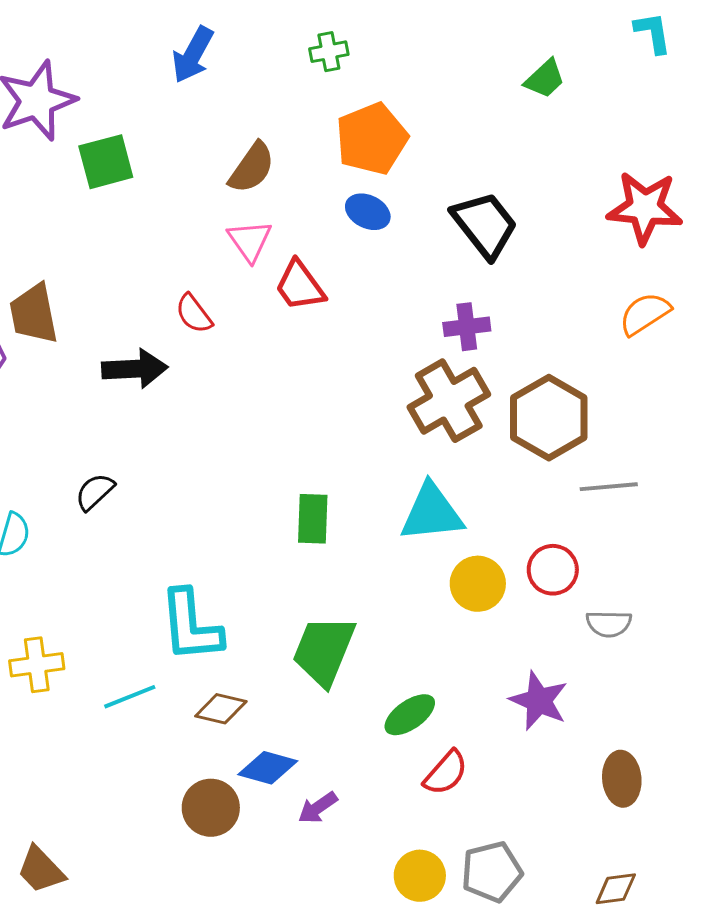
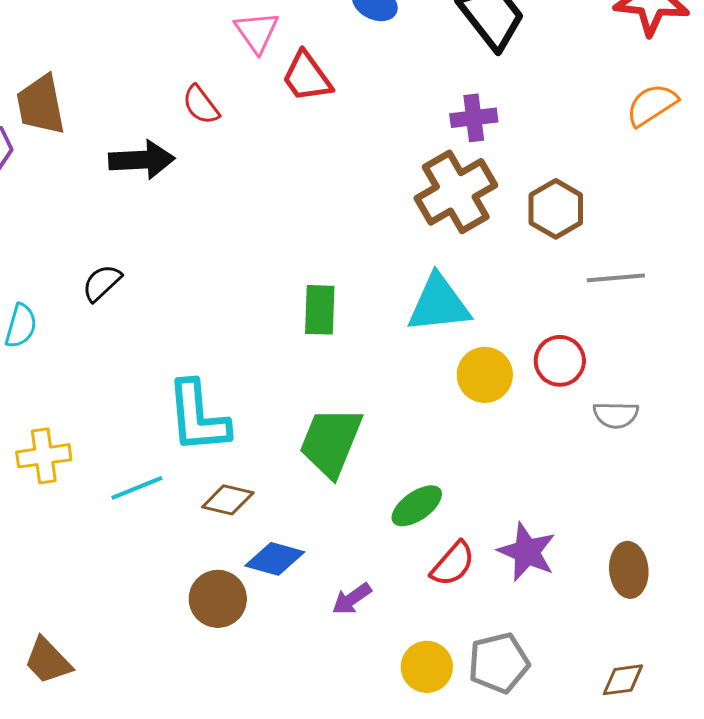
brown hexagon: (549, 418) -> (556, 209), size x0.7
purple star: (539, 701) -> (527, 552), moved
purple arrow: (318, 808) -> (352, 599), moved

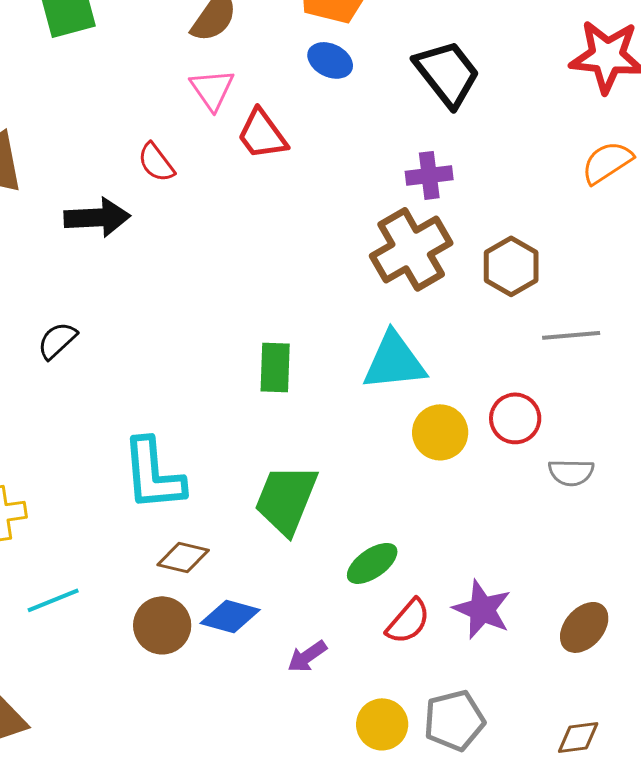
cyan line: (137, 488) -> (53, 600), moved
brown ellipse: (629, 570) -> (584, 627), turned 46
brown circle: (218, 599) -> (162, 625), moved

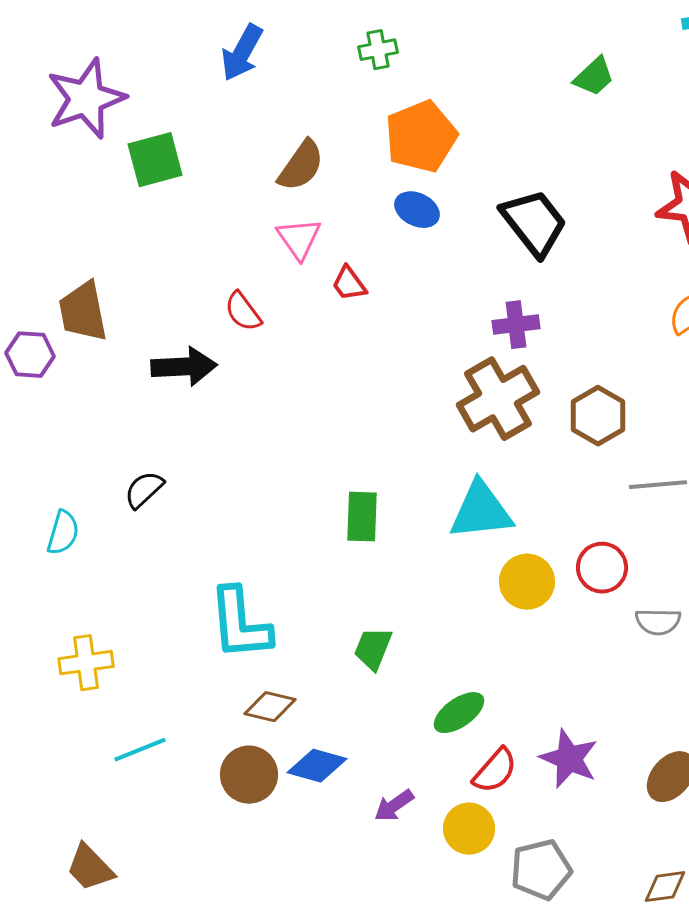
red trapezoid: (262, 134) -> (349, 284), size x0.7
green trapezoid: (286, 499) -> (373, 649), size x0.6
yellow circle: (382, 724) -> (469, 829), moved

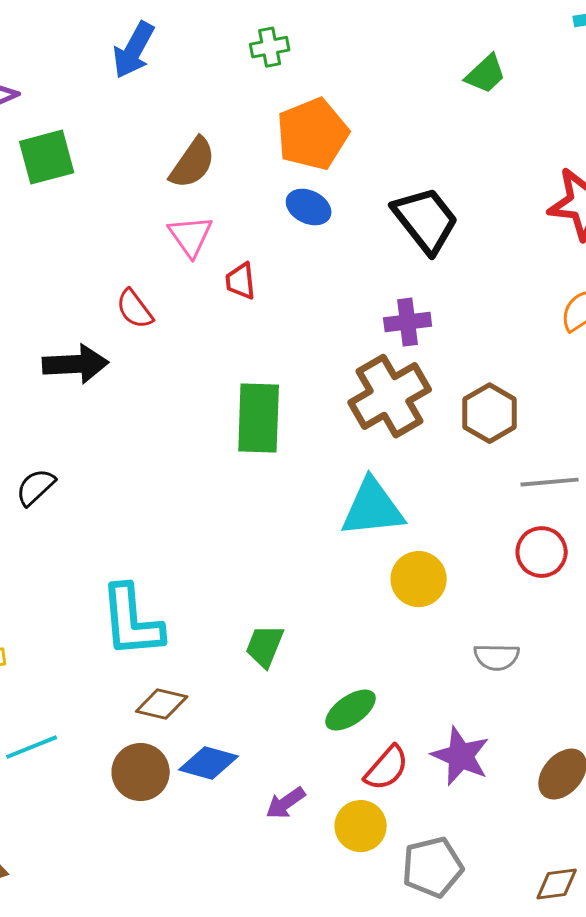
red trapezoid: (349, 284) -> (241, 281), turned 30
green rectangle: (362, 517) -> (259, 418), moved, size x1.4
red circle: (602, 568) -> (542, 552), moved
gray semicircle: (658, 622) -> (497, 657), moved

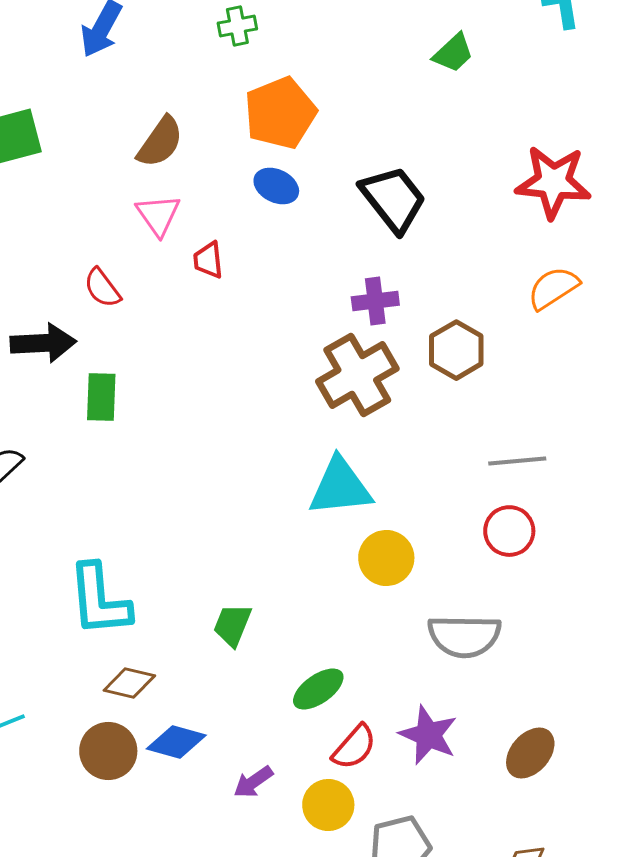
brown hexagon: (490, 413) -> (456, 350), moved
green rectangle: (259, 418) -> (101, 397), moved, size x0.7
gray semicircle: (497, 657) -> (464, 636), size x1.6

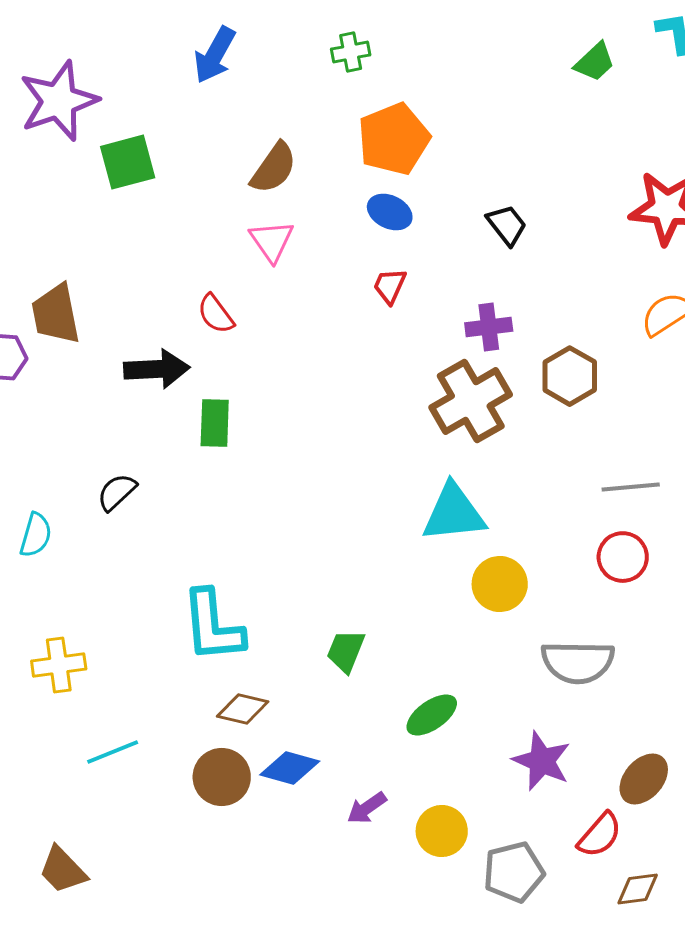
green trapezoid: (453, 53) -> (595, 62), moved
black trapezoid: (393, 199) -> (507, 225), size x0.6
red trapezoid: (208, 260) -> (390, 286), moved, turned 30
red semicircle: (354, 747) -> (600, 835), moved

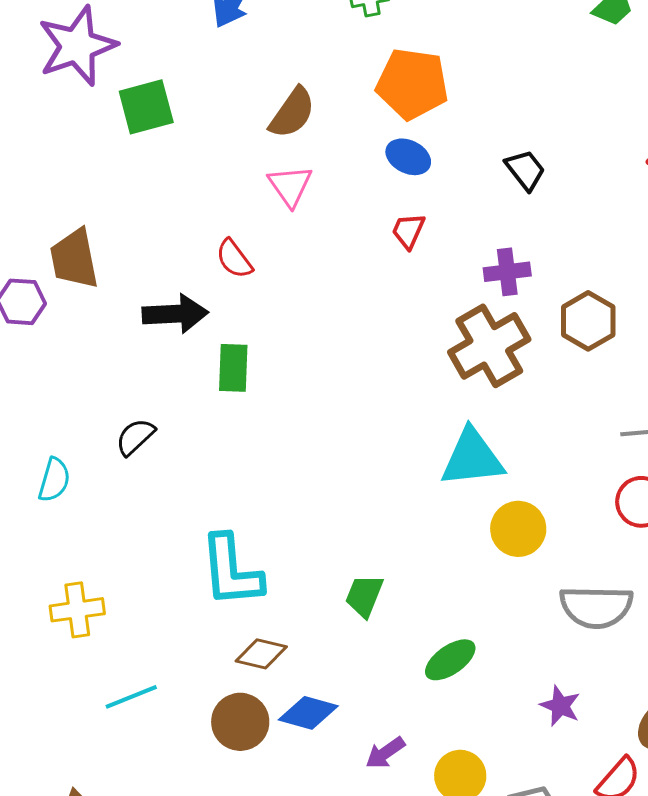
orange pentagon: (394, 139) -> (412, 84), turned 30
purple star: (542, 761) -> (560, 706), size x0.7

